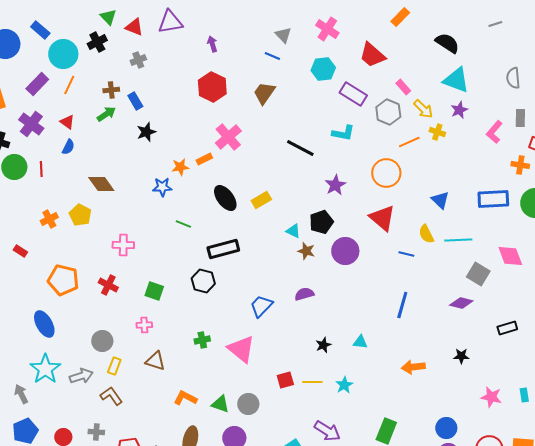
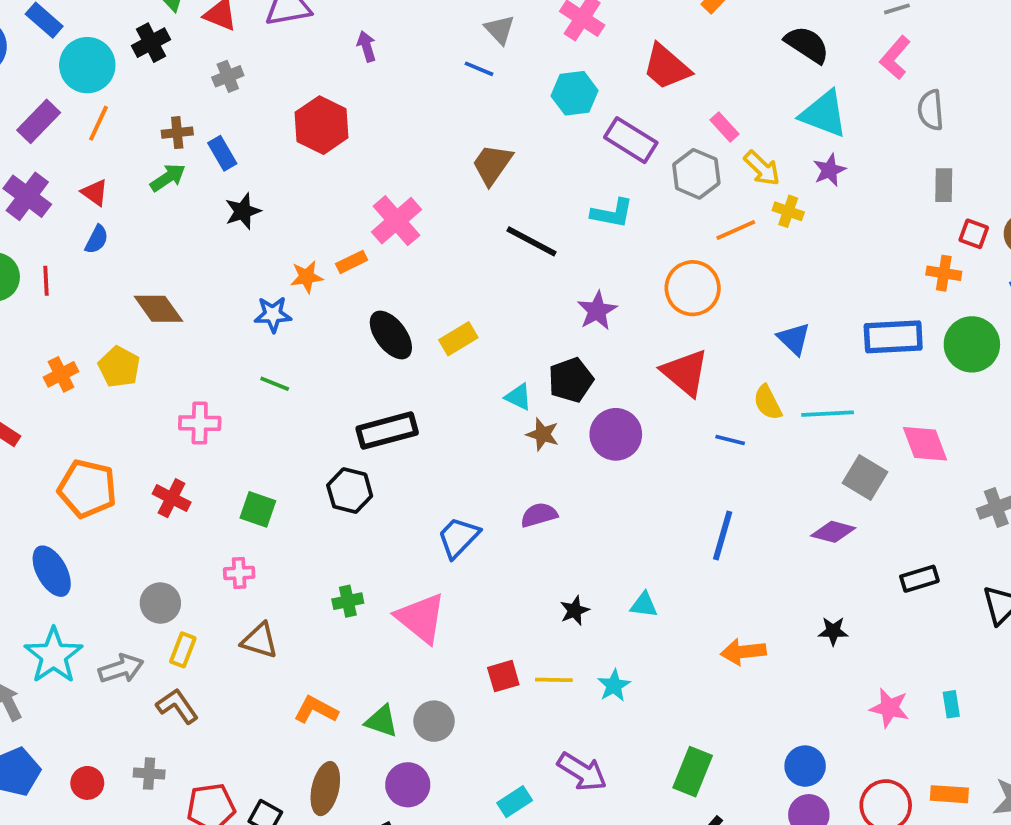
red hexagon: (212, 87) -> (322, 125), moved
brown trapezoid: (264, 93) -> (492, 164), moved
pink L-shape: (494, 132) -> (895, 58), moved
green line: (183, 224) -> (275, 384), moved

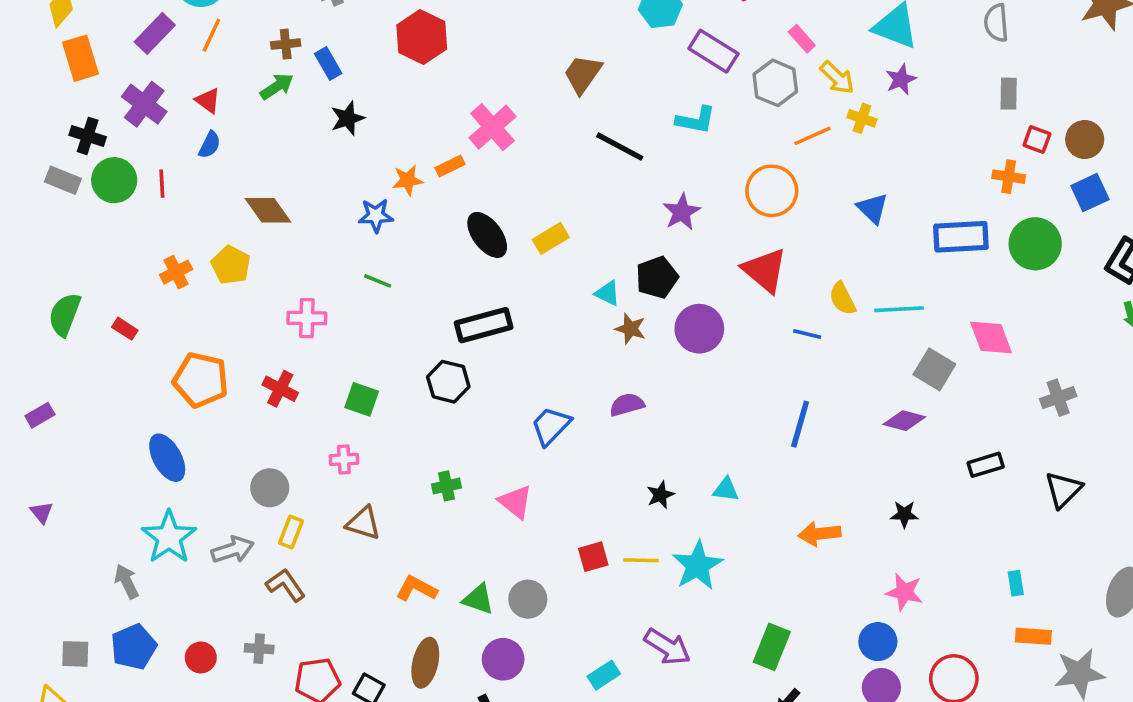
blue triangle: (794, 339) -> (873, 208), moved
pink triangle: (421, 618) -> (515, 502), size x0.7
cyan star: (614, 685) -> (698, 566), size x1.6
pink star: (889, 708) -> (904, 592), moved
orange rectangle: (949, 794) -> (1033, 636), moved

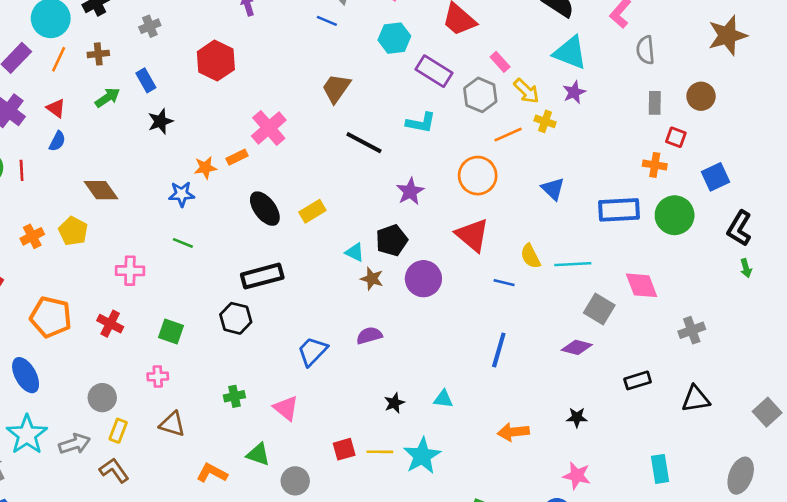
brown cross: (286, 44) -> (98, 54), moved
brown circle: (1085, 140) -> (701, 96), moved
black triangle: (1063, 490) -> (696, 399), turned 36
cyan rectangle: (1016, 583) -> (660, 469), size x1.5
green triangle: (478, 599) -> (258, 454), moved

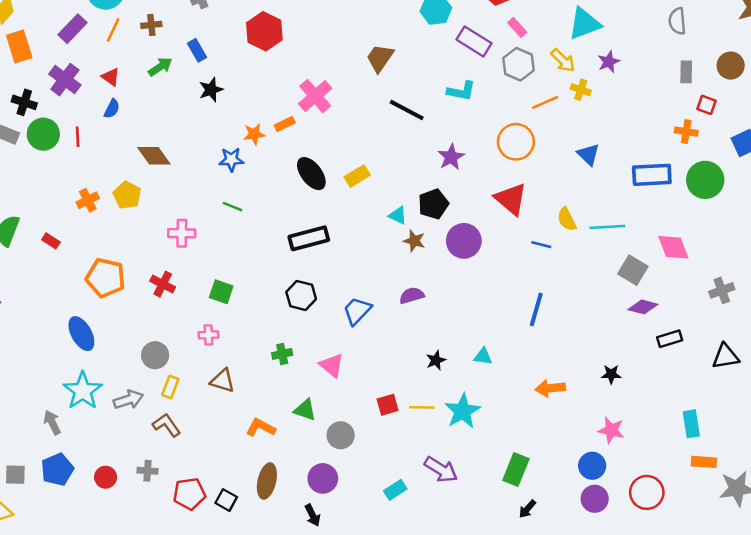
cyan triangle: (570, 53) -> (585, 24), moved, turned -42
pink rectangle: (500, 62) -> (517, 27), moved
black hexagon: (236, 318) -> (301, 296), moved
purple diamond: (577, 347) -> (643, 307), moved

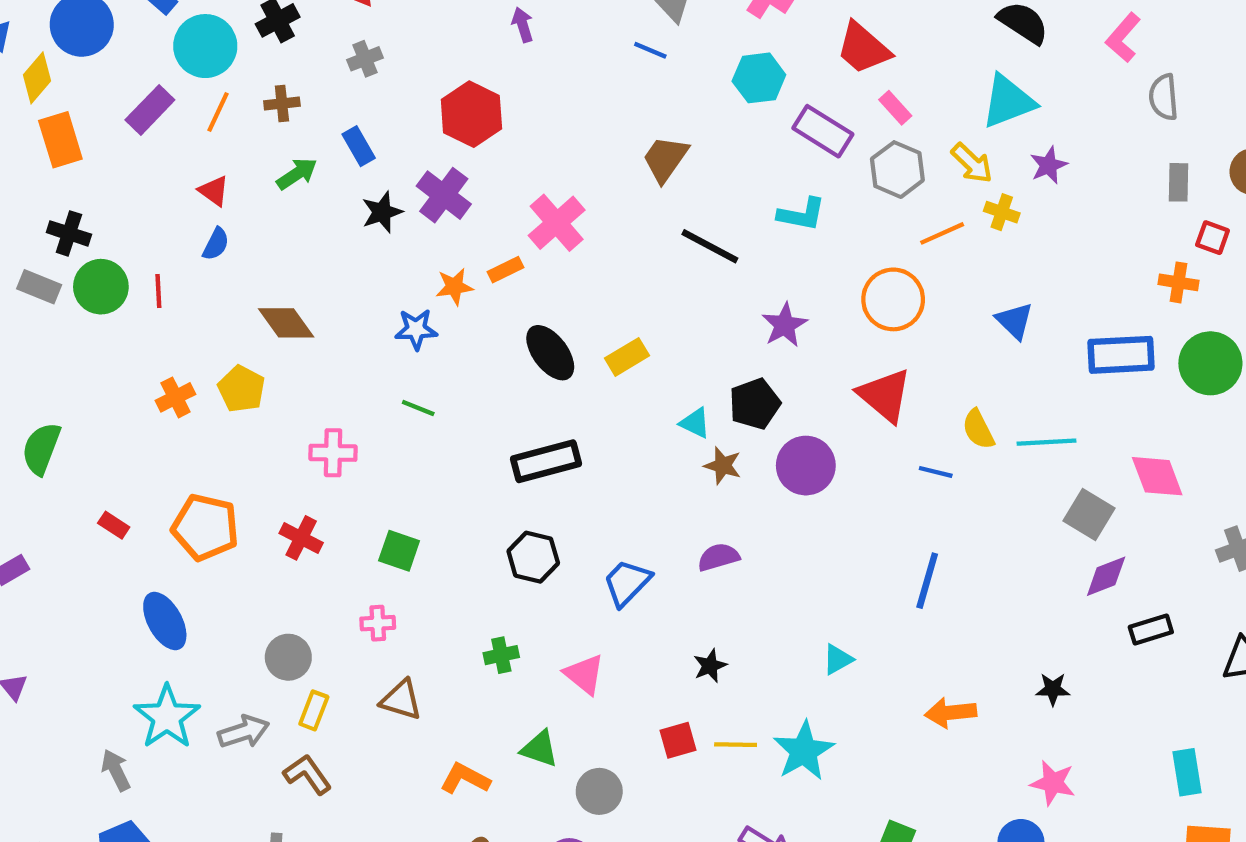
purple cross: (65, 80) -> (444, 195), moved
red rectangle: (51, 241) -> (114, 525), moved
purple diamond: (643, 307) -> (1106, 576), turned -36
cyan triangle: (483, 356) -> (838, 659), turned -36
black star: (436, 360) -> (710, 666), moved

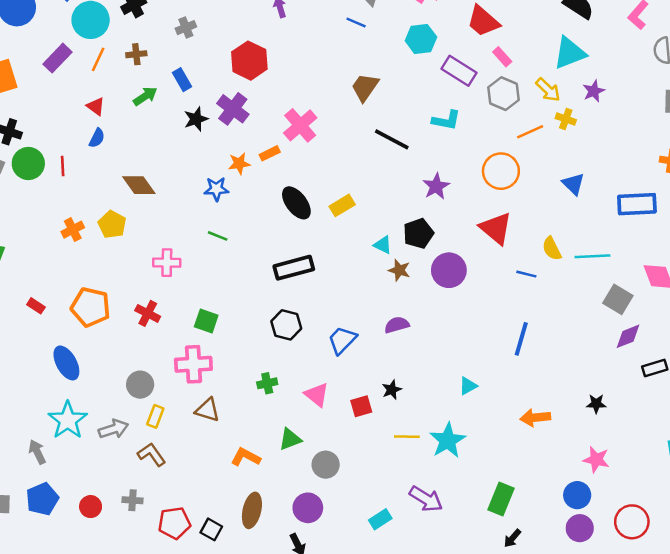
pink cross: (378, 623) -> (193, 364), size x1.8
red square: (678, 740) -> (361, 406), moved
green triangle: (540, 749) -> (290, 439), turned -40

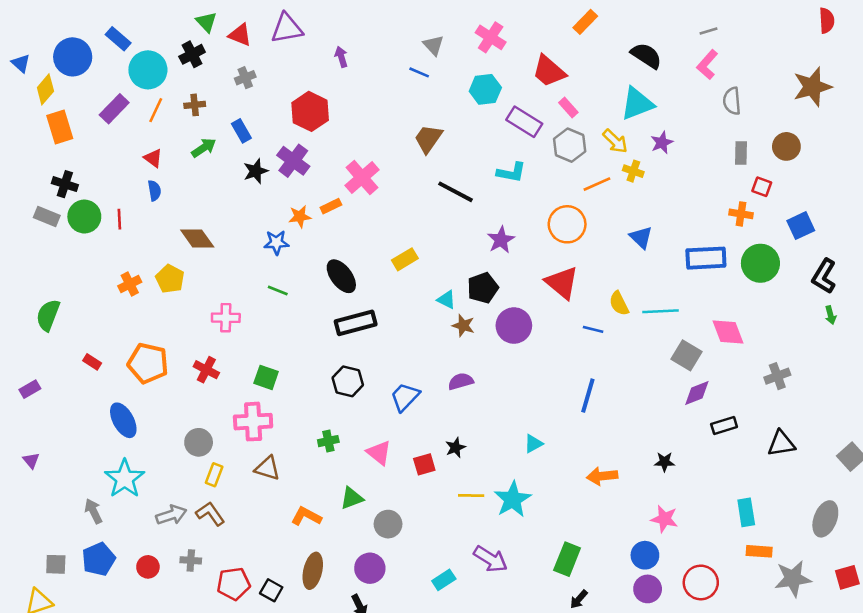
blue semicircle: (97, 138) -> (154, 191), turned -36
black ellipse: (296, 203) -> (341, 276), moved
gray arrow: (113, 429) -> (171, 515), moved

